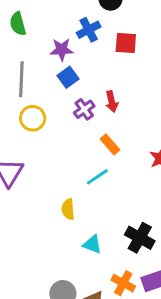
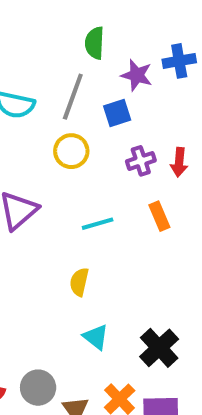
green semicircle: (18, 24) -> (95, 43), moved
blue square: (68, 77) -> (117, 113), moved
cyan line: (97, 177) -> (98, 224), moved

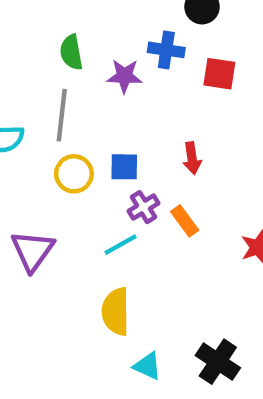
blue cross: (179, 61) -> (166, 50), turned 32
blue square: (117, 113) -> (124, 167), moved, turned 32
purple cross: (141, 161) -> (143, 207), moved
yellow semicircle: (79, 282) -> (116, 312), size x1.5

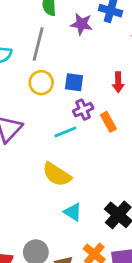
yellow semicircle: (116, 312) -> (57, 174), turned -64

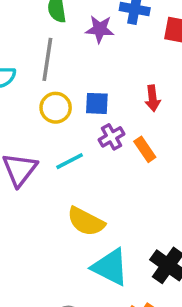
cyan line: (65, 132) -> (70, 161), moved
cyan triangle: (73, 212) -> (110, 267), size x1.6

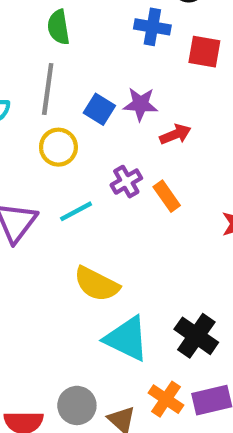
purple star: (100, 29) -> (140, 104), moved
red arrow: (153, 98) -> (175, 134), turned -105
blue square: (97, 103) -> (99, 109), moved, turned 30

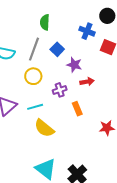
blue square: (99, 109) -> (57, 49), moved
purple cross: (126, 182) -> (60, 90), moved
yellow semicircle: (97, 284) -> (44, 128), moved

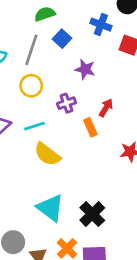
green semicircle: (45, 22) -> (45, 14), turned 70
blue square: (57, 49) -> (62, 39), moved
red arrow: (87, 82) -> (106, 108), moved, turned -48

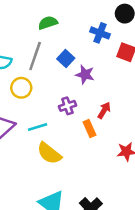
blue square: (62, 39) -> (66, 59), moved
yellow circle: (31, 86) -> (21, 88), moved

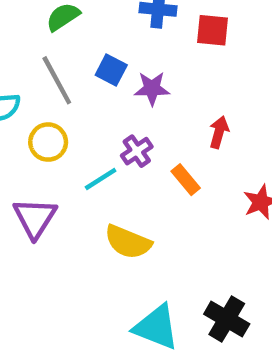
gray line: (35, 56) -> (57, 80), turned -32
red arrow: (104, 110) -> (219, 132), moved
cyan line: (38, 127) -> (101, 179), moved

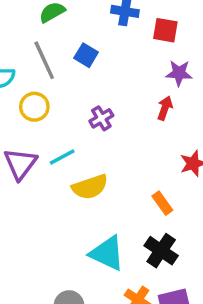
purple star: (152, 88) -> (179, 73), moved
cyan line: (101, 179) -> (62, 157), moved
orange rectangle: (186, 180) -> (162, 203), moved
yellow semicircle: (128, 242) -> (90, 187), turned -45

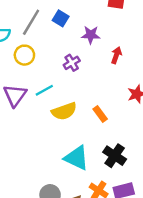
gray line: (44, 60) -> (31, 22), turned 56
purple star: (179, 73) -> (91, 35), moved
orange rectangle: (162, 203) -> (100, 114), moved

